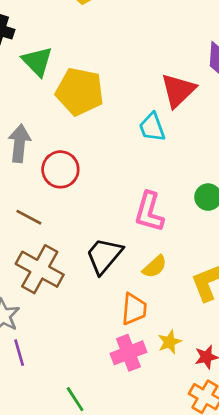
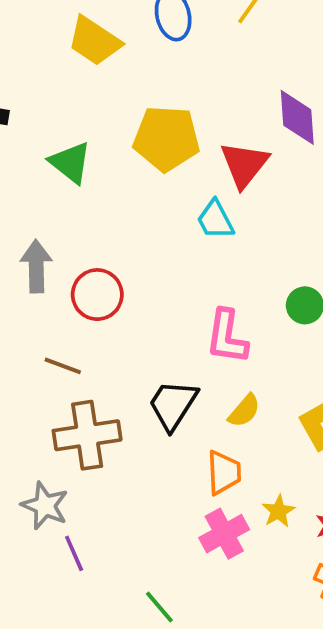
green triangle: (37, 61) -> (70, 163), moved
yellow pentagon: (80, 92) -> (166, 138), moved
brown cross: (40, 269) -> (87, 435), turned -30

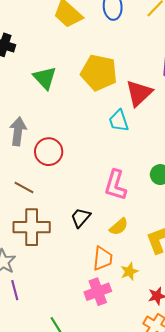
black trapezoid: (173, 405) -> (81, 218), size x0.7
yellow star: (278, 511) -> (129, 272), moved

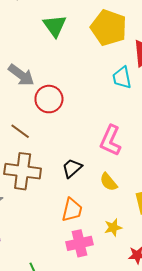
gray arrow: (18, 131) -> (21, 75), turned 112
yellow semicircle: (119, 227) -> (108, 182), turned 84
orange trapezoid: (103, 259) -> (72, 210), moved

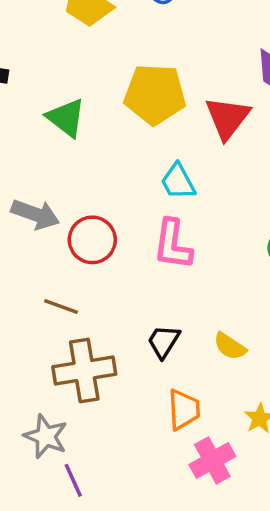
cyan trapezoid: (122, 78) -> (178, 182), moved
pink L-shape: (111, 141) -> (173, 244), moved

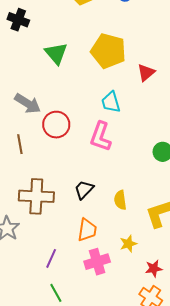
red triangle: (227, 118) -> (146, 73), size x0.7
brown line: (61, 306) -> (20, 144), moved, turned 48
yellow semicircle: (230, 346) -> (120, 200), turned 36
purple line: (73, 480) -> (51, 258), moved, turned 36

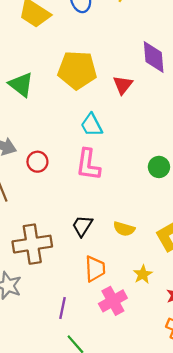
red circle: (56, 125) -> (37, 162), size x0.7
yellow semicircle: (120, 200) -> (124, 229), turned -54

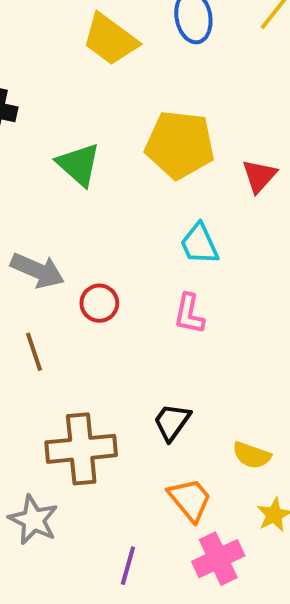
pink L-shape: (88, 165) -> (189, 314), size x0.7
yellow semicircle: (124, 229) -> (252, 455), moved
orange trapezoid: (95, 269) -> (190, 500), turned -40

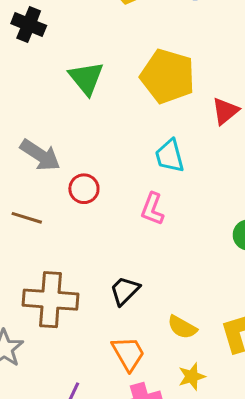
brown line: (34, 352) -> (27, 218), turned -64

